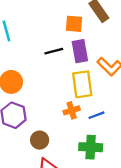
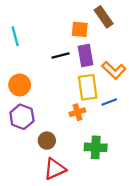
blue line: (97, 115) -> (109, 102), moved

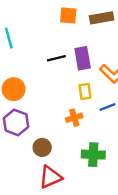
brown rectangle: (104, 17) -> (102, 18), turned -65
orange square: (80, 29) -> (68, 15), moved
yellow rectangle: (88, 87) -> (85, 92), size x0.6

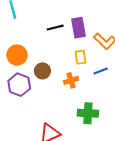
brown circle: (42, 147) -> (42, 71), moved

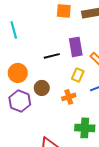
black line: (55, 28) -> (52, 56), moved
yellow rectangle: (81, 57) -> (78, 75), turned 32

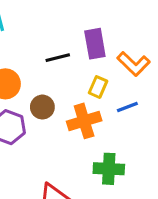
orange cross: (69, 97) -> (84, 121), size x1.5

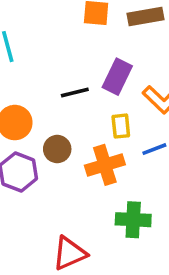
purple rectangle: (95, 44) -> (117, 77), turned 36
yellow rectangle: (98, 87) -> (121, 126), turned -30

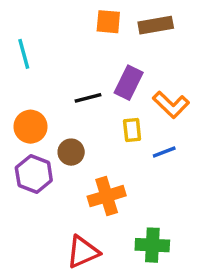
orange cross: (105, 165) -> (107, 196), moved
green cross: (133, 220) -> (152, 245), moved

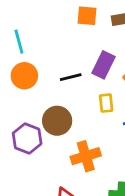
orange circle: (30, 127) -> (24, 76), moved
brown circle: (71, 152) -> (57, 121), size x1.4

